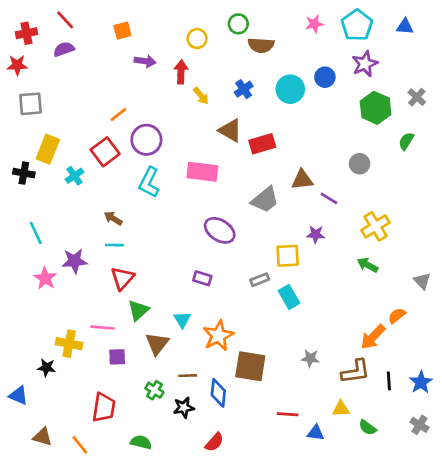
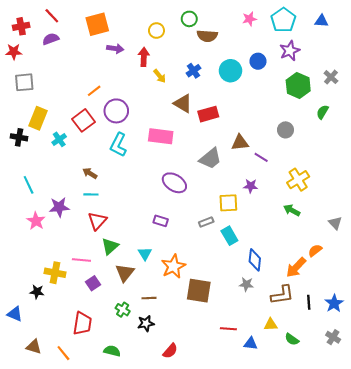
orange square: (122, 31) -> (97, 24), size x1.6
purple square: (117, 357) -> (93, 283), turned -32
blue diamond: (218, 393) -> (255, 260), moved

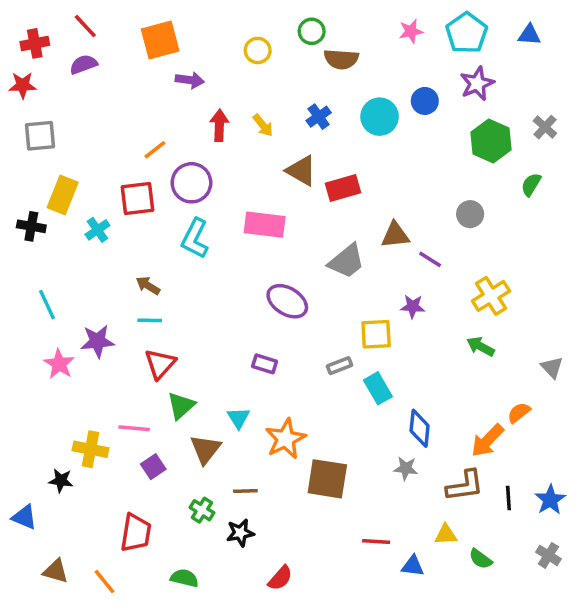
red arrow: (144, 57) -> (219, 125), moved
red square: (84, 120) -> (138, 198), turned 30

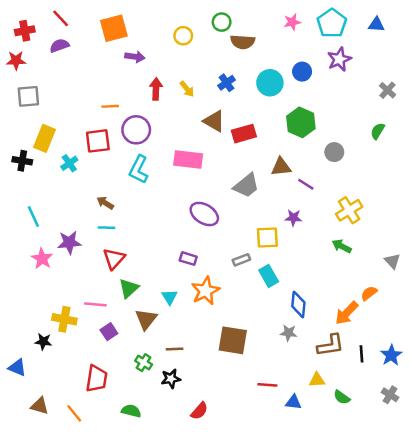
green hexagon: (491, 141) -> (301, 122), moved
orange line: (155, 150) -> (110, 106), turned 35
orange star: (286, 439) -> (206, 291), moved

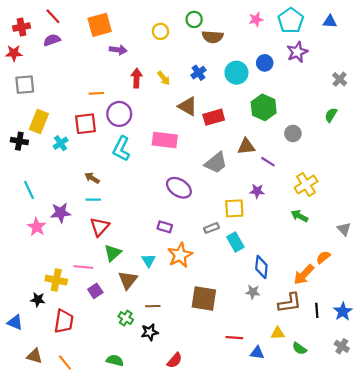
red trapezoid: (97, 379) -> (64, 321), moved

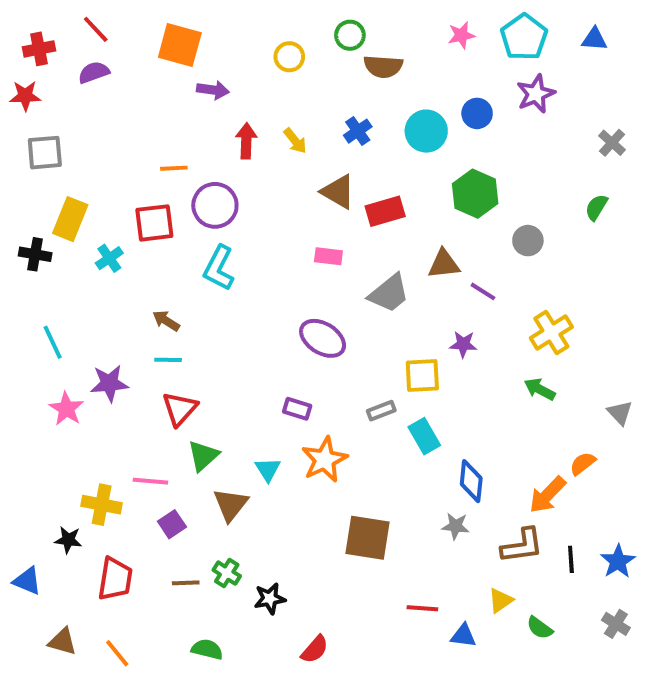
orange square: (100, 25) -> (180, 45), turned 30
pink rectangle: (165, 140) -> (328, 256), moved, size x0.6
brown line: (153, 306) -> (186, 583), moved
yellow triangle: (278, 333) -> (501, 600), turned -32

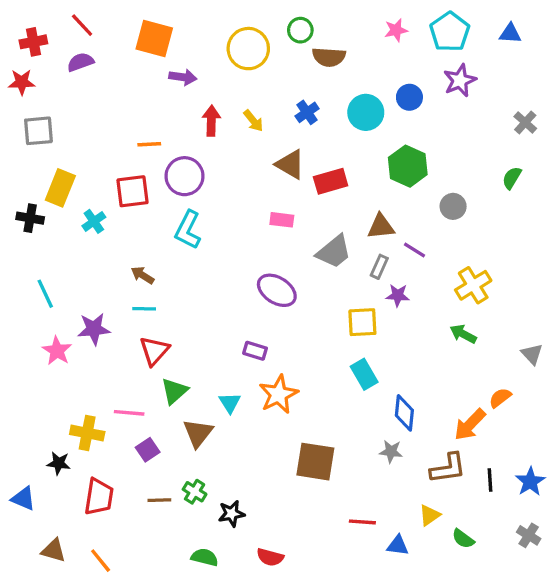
yellow circle: (289, 57) -> (248, 49), size x1.6
gray rectangle: (381, 411) -> (379, 267), moved, turned -45
green semicircle: (207, 649) -> (205, 557), moved
red semicircle: (315, 649) -> (270, 557), turned 64

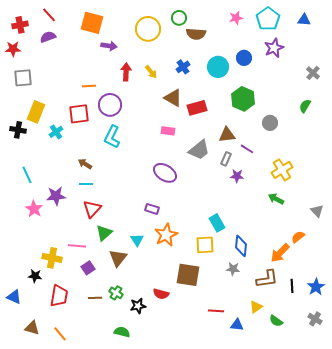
yellow square: (362, 322) -> (205, 245), moved
red semicircle: (270, 557) -> (161, 294), moved

